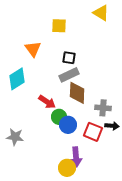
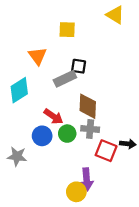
gray rectangle: (69, 75) -> (65, 79), moved
gray cross: (103, 108) -> (90, 129), moved
blue circle: (68, 125) -> (42, 136), moved

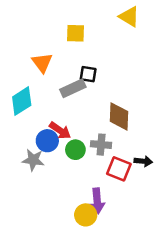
brown diamond: (88, 106) -> (119, 116), moved
blue circle: (42, 136) -> (47, 141), moved
gray star: (17, 156) -> (33, 160), moved

